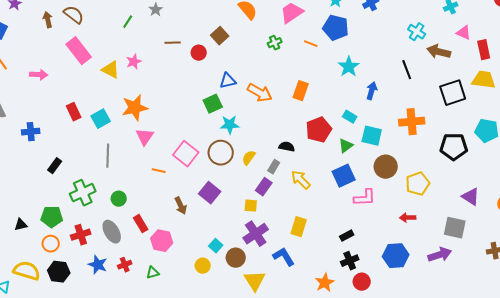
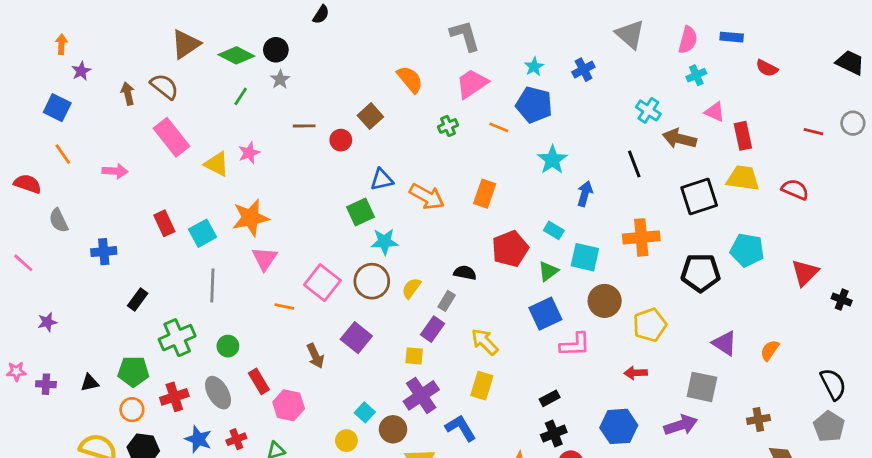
yellow arrow: (301, 180) -> (485, 342), moved

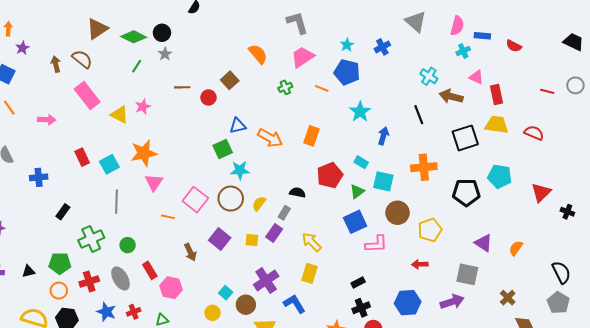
blue rectangle: (732, 37) -> (482, 36), moved
yellow square: (414, 356) -> (252, 240), moved
brown cross: (758, 419) -> (508, 298), turned -35

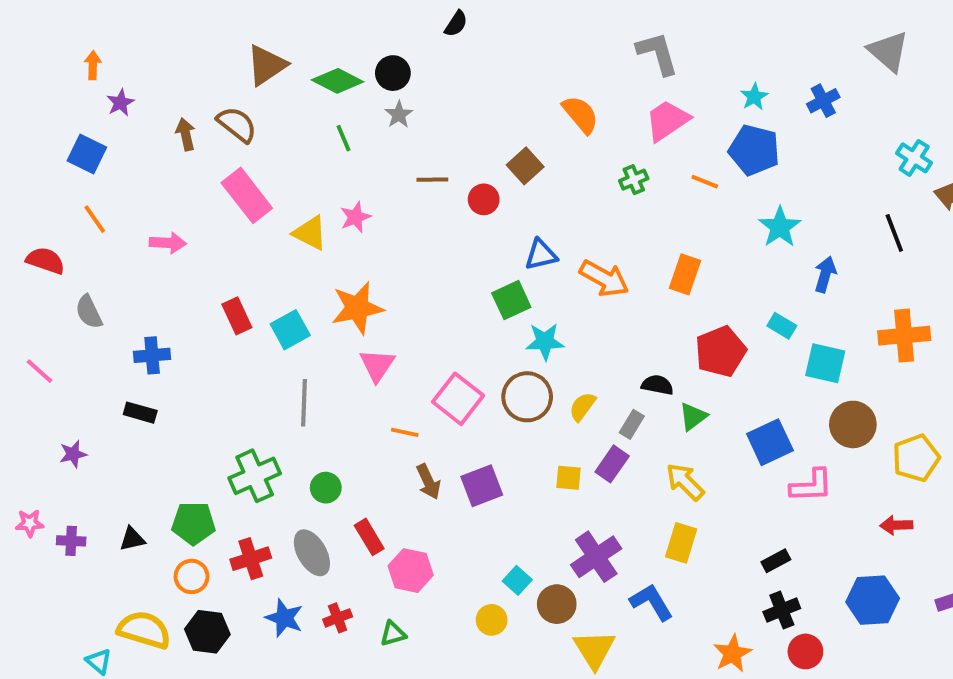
green line: (137, 66) -> (344, 138), turned -56
green triangle: (357, 191) -> (693, 417), moved
black rectangle: (63, 212) -> (140, 413), moved, turned 70
purple square: (220, 239) -> (482, 486), moved, turned 30
brown arrow: (190, 252) -> (428, 482), moved

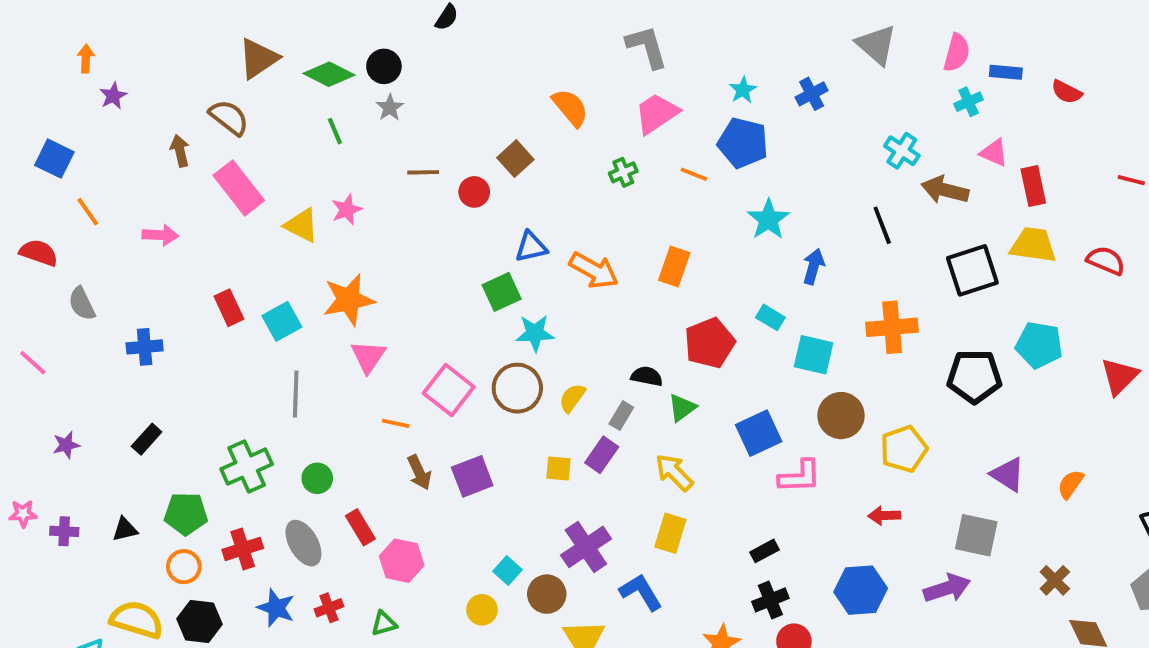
brown arrow: (186, 134) -> (180, 151), moved
blue square: (87, 154) -> (54, 159), moved
black rectangle: (140, 413) -> (147, 439), moved, turned -64

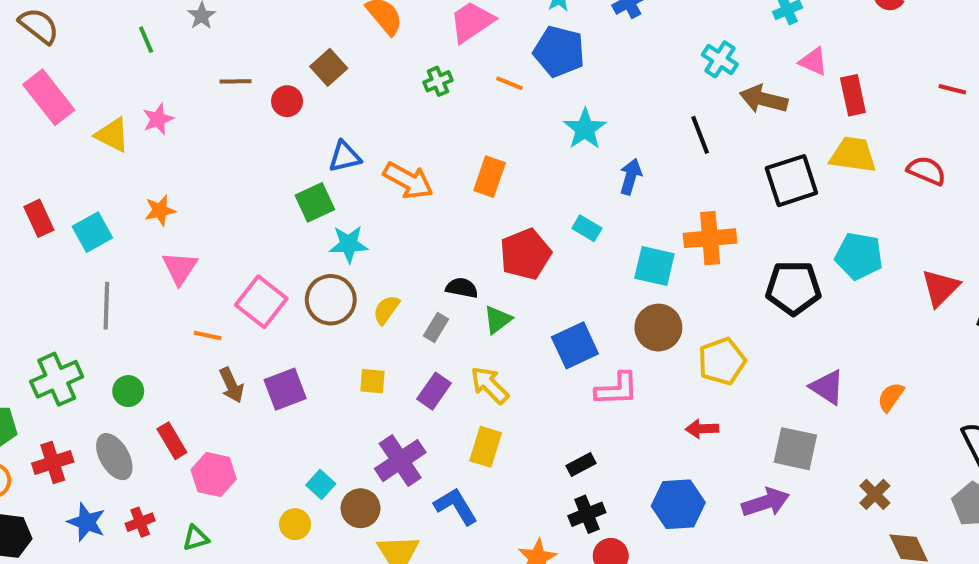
orange star: (349, 300) -> (160, 210), size x0.6
cyan square: (814, 355) -> (654, 266), moved
purple rectangle: (602, 455) -> (434, 391), moved

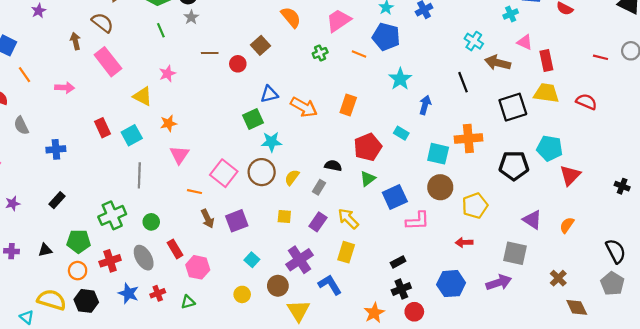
yellow triangle: (112, 135) -> (143, 96), moved
red triangle: (940, 288) -> (570, 175), moved
green triangle: (498, 320) -> (368, 179), moved
cyan square: (321, 484) -> (252, 260), moved

